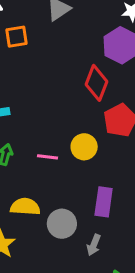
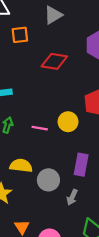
red diamond: (97, 83) -> (54, 61), moved, turned 75

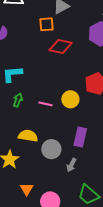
orange square: (20, 35) -> (46, 24), moved

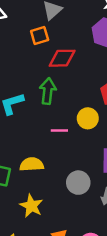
green arrow: (18, 100) -> (48, 91), moved, size x1.5
yellow semicircle: (28, 136) -> (32, 164), moved

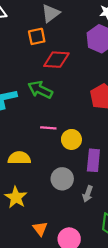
green arrow: (48, 91) -> (40, 90), turned -75
yellow circle: (88, 118) -> (71, 139), moved

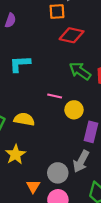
green arrow: (40, 90) -> (80, 71), moved
gray circle: (62, 179) -> (58, 173), moved
gray arrow: (88, 194) -> (81, 161), size x1.5

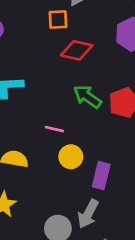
yellow circle: (74, 110) -> (71, 157), moved

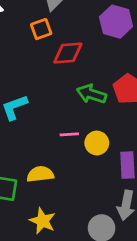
yellow circle: (71, 157) -> (97, 143), moved

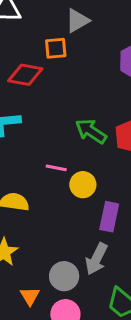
red diamond: (68, 53) -> (25, 75), moved

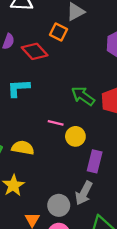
orange square: (56, 48) -> (58, 32), turned 30
red diamond: (25, 75) -> (35, 51), turned 35

